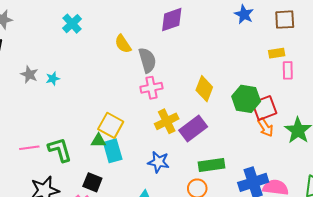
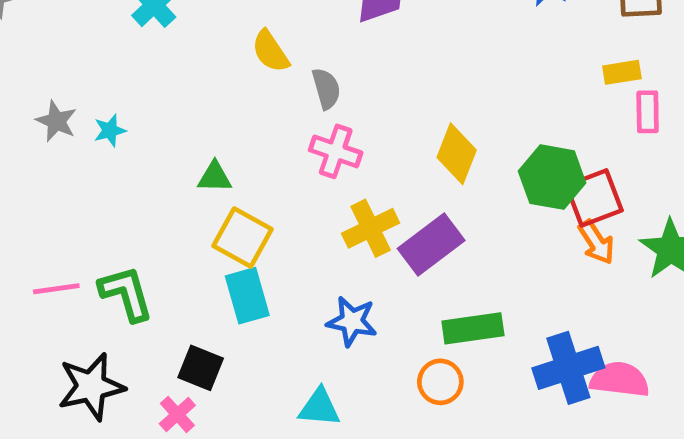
gray semicircle: (147, 60) -> (326, 89), size x0.7
pink cross: (151, 88) -> (336, 151), turned 30
green triangle: (98, 141) -> (215, 177), moved

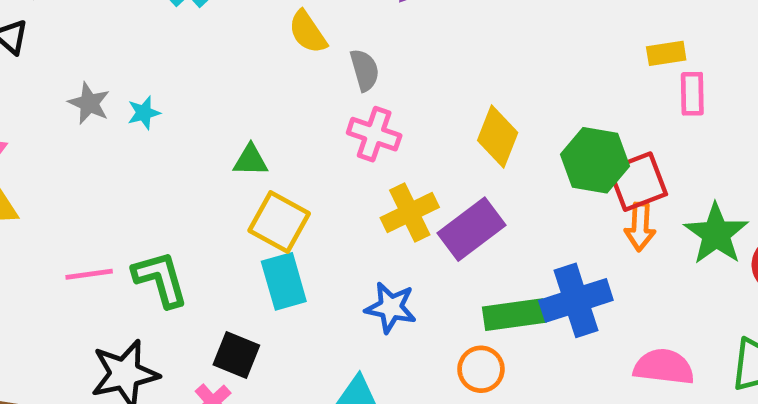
orange arrow: (596, 242) -> (640, 227), turned 36
blue cross: (568, 368) -> (576, 300), moved

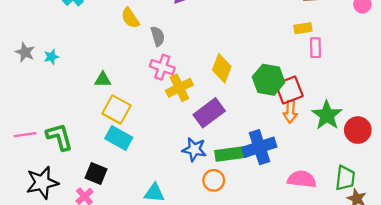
yellow cross: (410, 212) -> (179, 88), moved
cyan rectangle: (284, 281) -> (119, 138), turned -45
blue star: (391, 307) -> (194, 149), moved

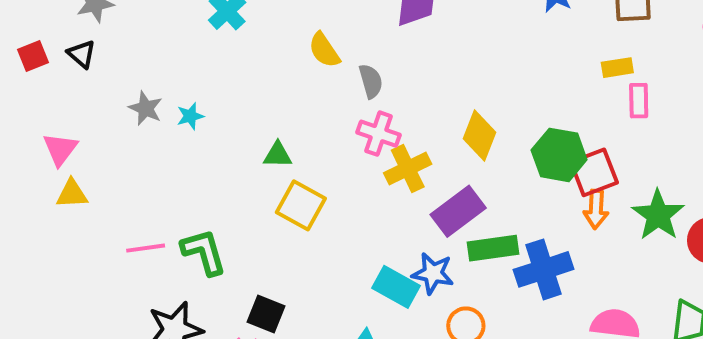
cyan rectangle: (119, 138) -> (396, 287), moved
green rectangle: (230, 154) -> (493, 248), moved

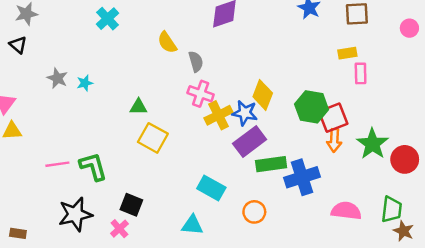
blue star: (433, 273) -> (245, 113), moved

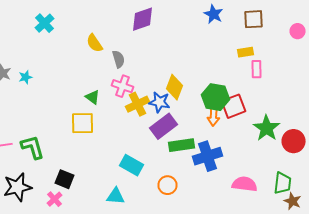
green triangle: (139, 107) -> (92, 97), moved, turned 35
yellow square: (153, 138) -> (82, 123), turned -30
orange arrow: (334, 140) -> (214, 116), moved

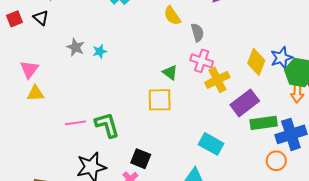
blue star: (160, 102) -> (282, 58), moved, turned -30
orange circle: (168, 185) -> (276, 161), moved

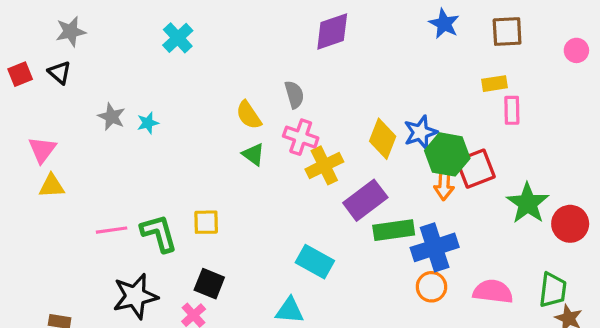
yellow semicircle: (172, 16) -> (249, 115), moved
yellow square: (160, 100) -> (206, 222), moved, size x0.7
orange circle: (276, 161) -> (431, 287), moved

